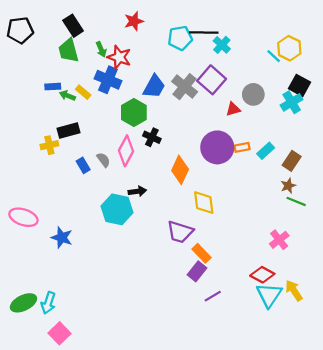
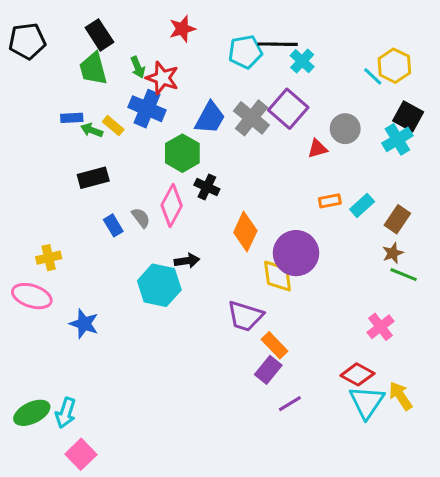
yellow cross: (49, 145) -> (49, 258), moved
purple circle: (217, 147) -> (296, 253), moved

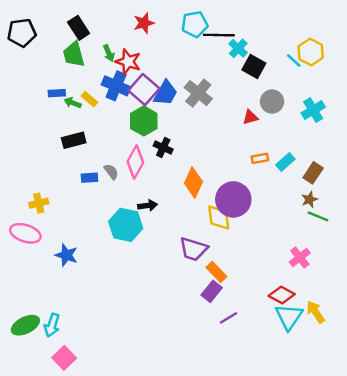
cyan pentagon: (245, 52) -> (195, 24), moved
purple square: (288, 109) -> (144, 89), moved
black square: (408, 116) -> (254, 66), moved
blue rectangle: (113, 225) -> (89, 178), turned -63

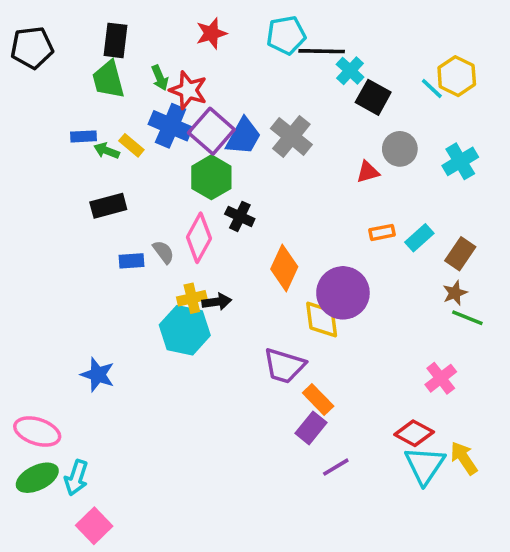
black rectangle: (79, 28) -> (115, 40), turned 40
yellow cross: (39, 203) -> (192, 298), moved
pink ellipse: (25, 233) -> (37, 432), moved

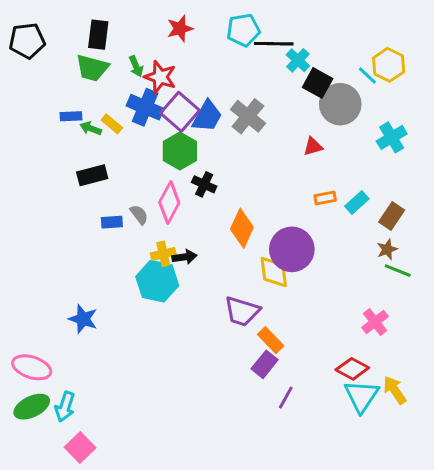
green trapezoid: (108, 80) -> (92, 68), turned -60
gray circle: (400, 149) -> (340, 104), moved, size x1.4
purple line: (336, 467) -> (286, 398), turned -30

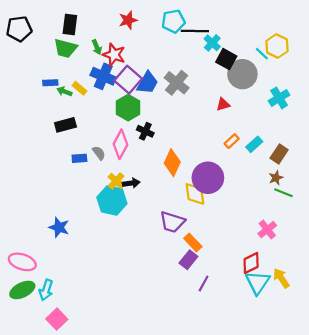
orange rectangle: (325, 198) -> (232, 141), turned -32
yellow cross: (163, 254) -> (116, 181), turned -35
red diamond: (352, 369) -> (251, 263), turned -55

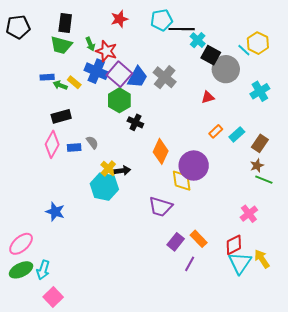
pink diamond: (120, 144) -> (52, 144), moved
orange rectangle: (193, 242) -> (199, 239), moved
pink ellipse: (22, 262) -> (21, 244), turned -60

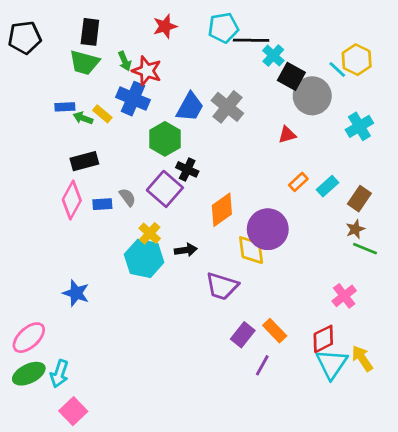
purple square: (119, 74) -> (165, 189), moved
orange diamond: (161, 151) -> (222, 210), turned 30
black arrow: (122, 171) -> (186, 250), moved

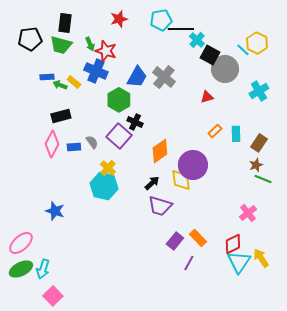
black pentagon: (25, 37) -> (30, 39), moved
cyan rectangle: (327, 186) -> (236, 134), turned -49
black arrow: (186, 250) -> (152, 183), moved, turned -35

